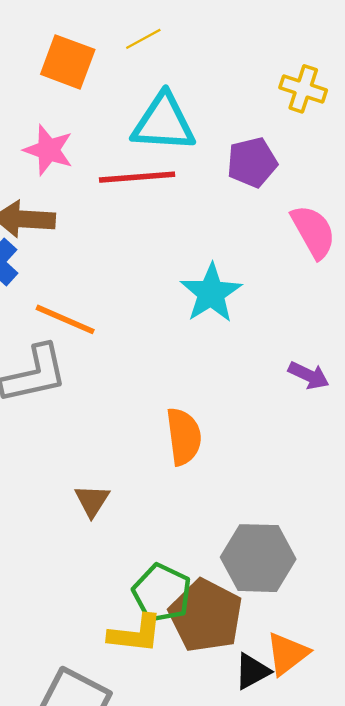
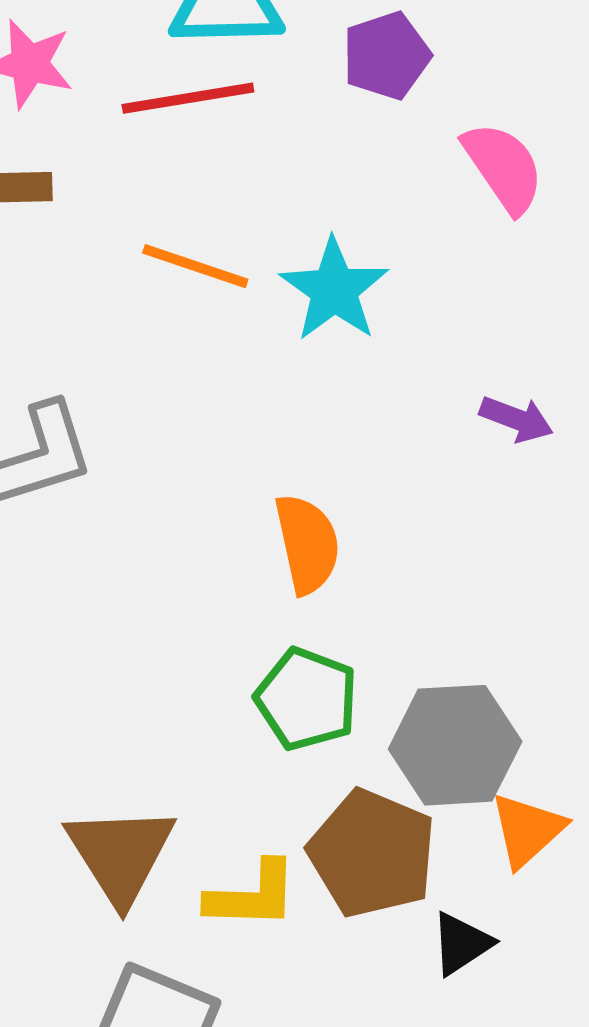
orange line: (65, 319) -> (195, 266), moved
brown triangle: (92, 501) -> (120, 854), moved, size x1.8
green pentagon: (162, 593) -> (307, 699), moved
orange triangle: (287, 654) -> (527, 830), moved

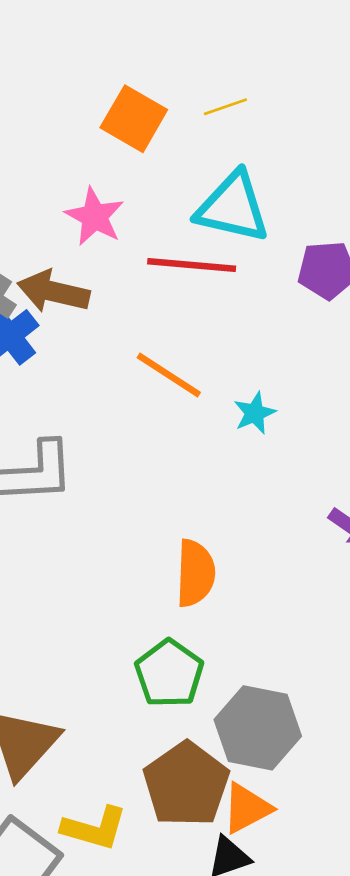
cyan star: (334, 290) -> (255, 413), size x0.6
orange triangle: (527, 830) -> (247, 808), moved
yellow L-shape: (252, 895) -> (94, 828), moved

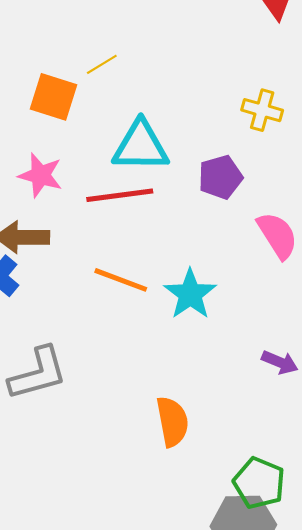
yellow line: (225, 107) -> (102, 64), moved
cyan star: (255, 413) -> (190, 294), size x1.6
green pentagon: (169, 673) -> (259, 483), moved

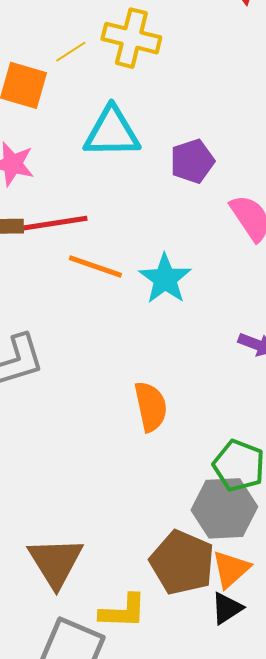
yellow cross: (262, 110) -> (131, 38), moved, size x1.4
red line: (120, 195) -> (54, 223), moved

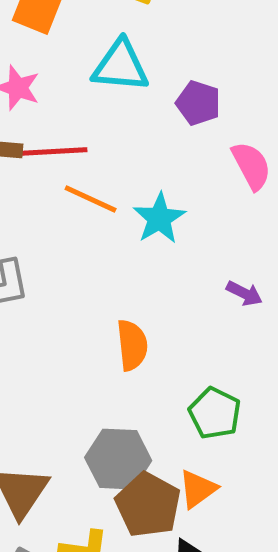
purple pentagon: (192, 161) -> (198, 103), turned 30
gray hexagon: (224, 508) -> (118, 459), moved
orange triangle: (231, 569) -> (198, 489), moved

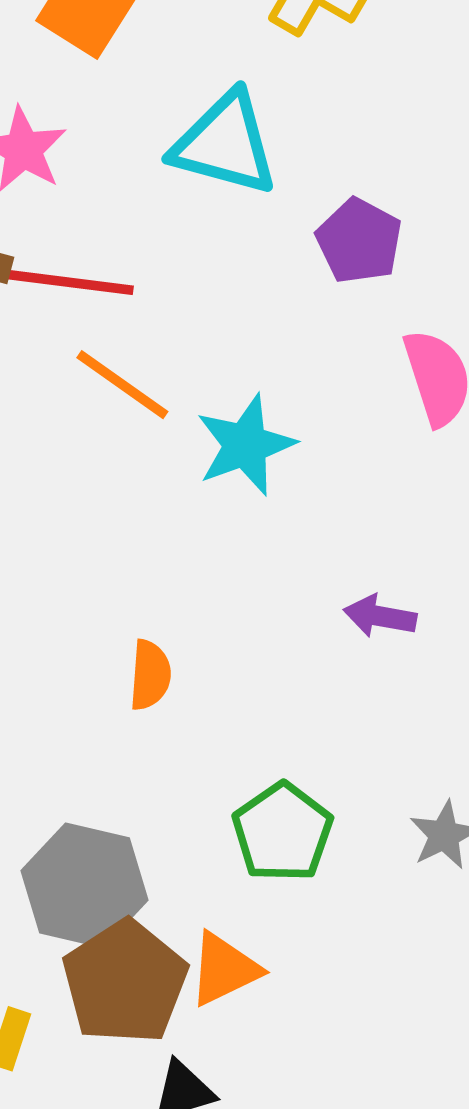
purple arrow: (244, 293) -> (380, 616), turned 153
orange semicircle: (132, 345) -> (150, 675), size x0.7

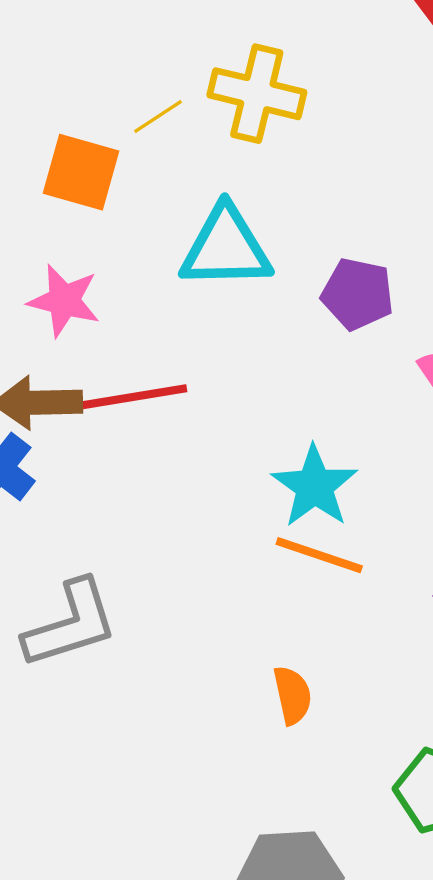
orange line: (122, 385) -> (319, 555), moved

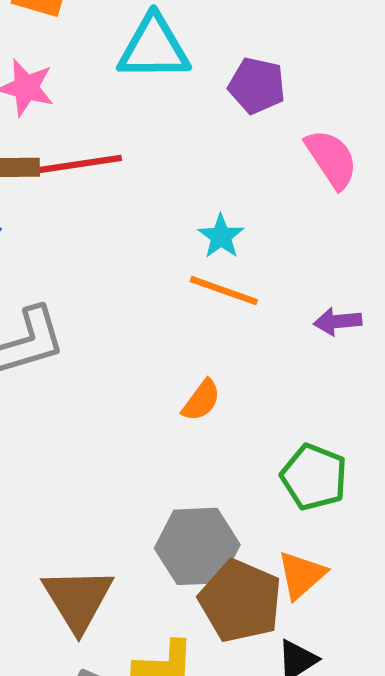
cyan star: (315, 486) -> (221, 236), size x0.7
orange semicircle: (292, 695) -> (201, 400), turned 48

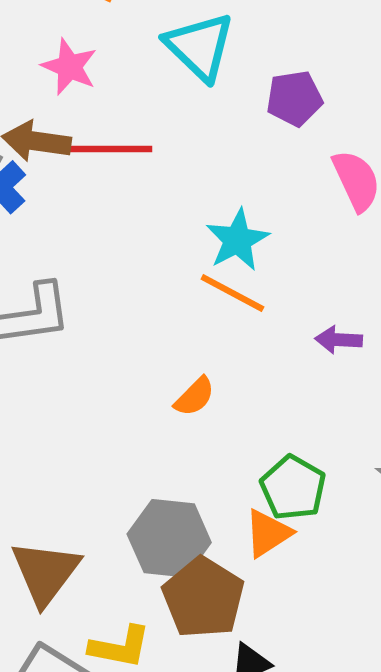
cyan triangle: (154, 48) -> (200, 47), turned 36
purple pentagon: (257, 86) -> (294, 98), turned -30
cyan star: (221, 236) -> (237, 240), size x1.4
orange triangle: (301, 575) -> (268, 533), moved

